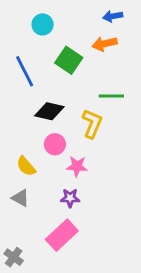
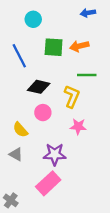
orange arrow: (104, 44) -> (79, 46), moved
green square: (69, 60) -> (54, 47), turned -30
pink star: (77, 166) -> (78, 126), moved
purple star: (70, 198) -> (55, 154), size x1.5

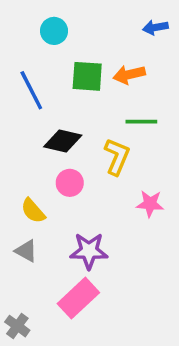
blue arrow: (88, 13) -> (155, 27), moved
pink star: (78, 126) -> (150, 204), moved

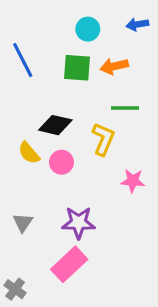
cyan circle: (54, 31) -> (88, 29), moved
blue line: (31, 90) -> (23, 60), moved
yellow semicircle: (33, 211) -> (29, 153), moved
gray triangle: (26, 251) -> (23, 223), turned 35

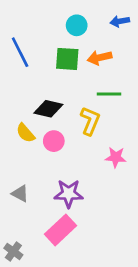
gray triangle: (23, 223) -> (20, 194), turned -36

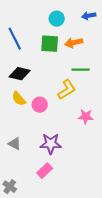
black diamond: (48, 109) -> (20, 74), moved
yellow L-shape: (90, 121) -> (67, 90), turned 35
pink rectangle: (60, 230) -> (45, 171), size x0.7

